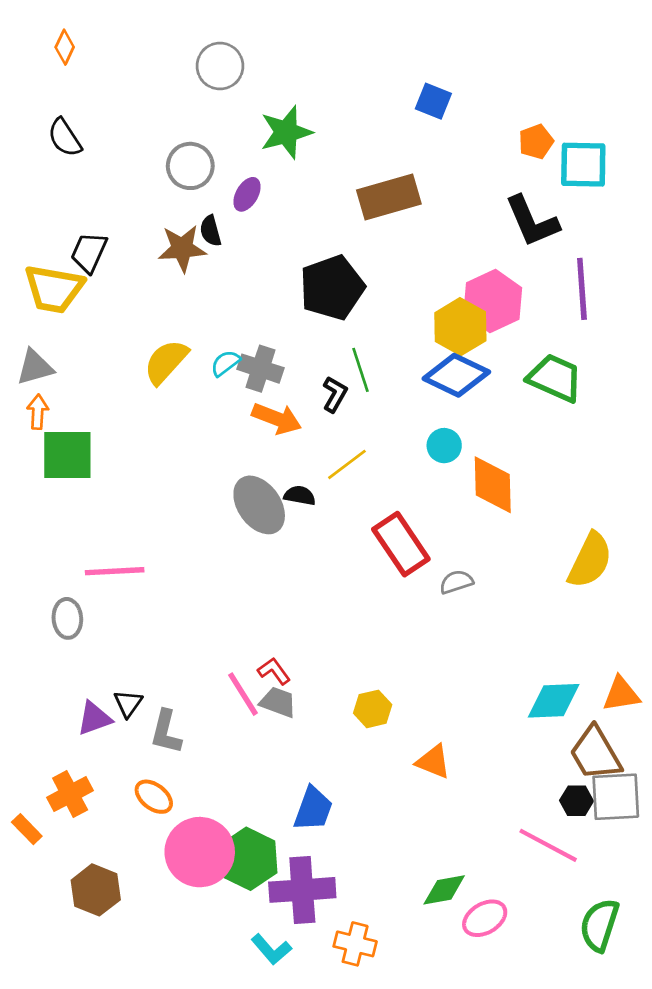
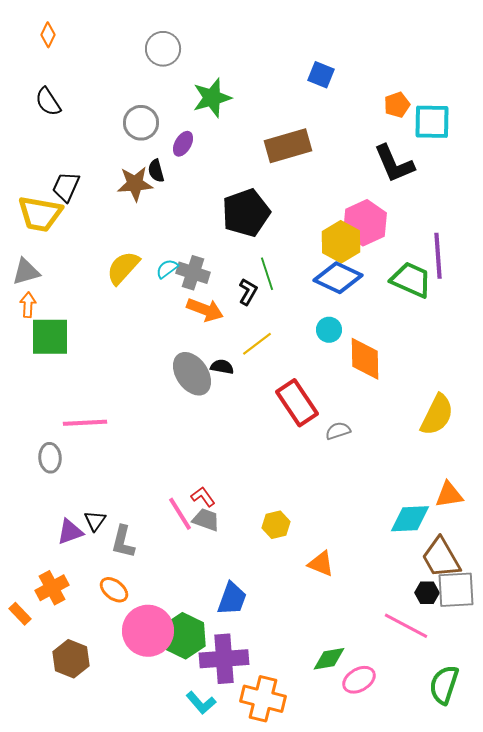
purple line: (582, 289) -> (438, 256), moved
orange triangle: (621, 694) -> (449, 495), moved
orange cross: (355, 944) -> (263, 699), size x1.4

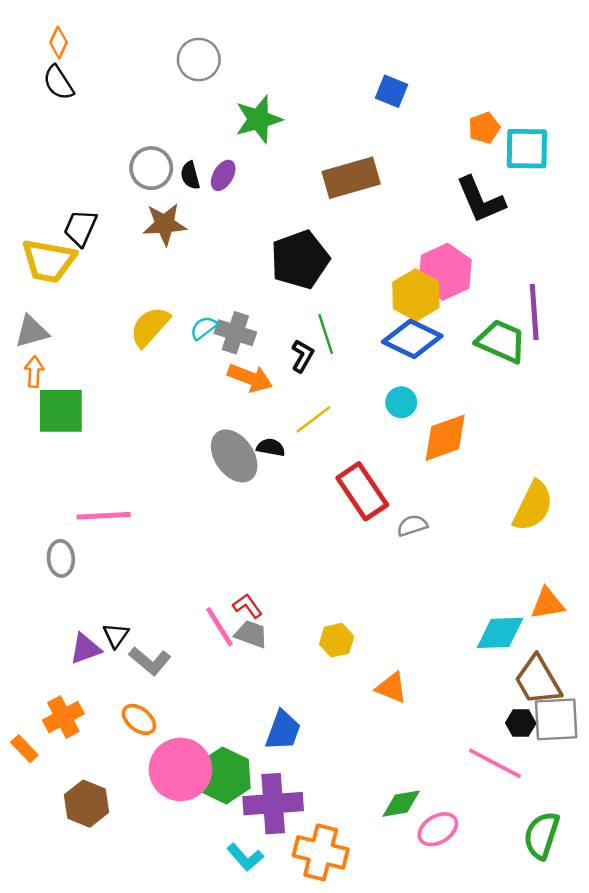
black semicircle: (48, 102) -> (58, 83), moved
gray circle: (141, 123) -> (151, 168), moved
black semicircle: (156, 171) -> (190, 175), moved
orange diamond: (365, 359) -> (445, 438), turned 72
gray L-shape: (123, 542) -> (150, 661), turned -64

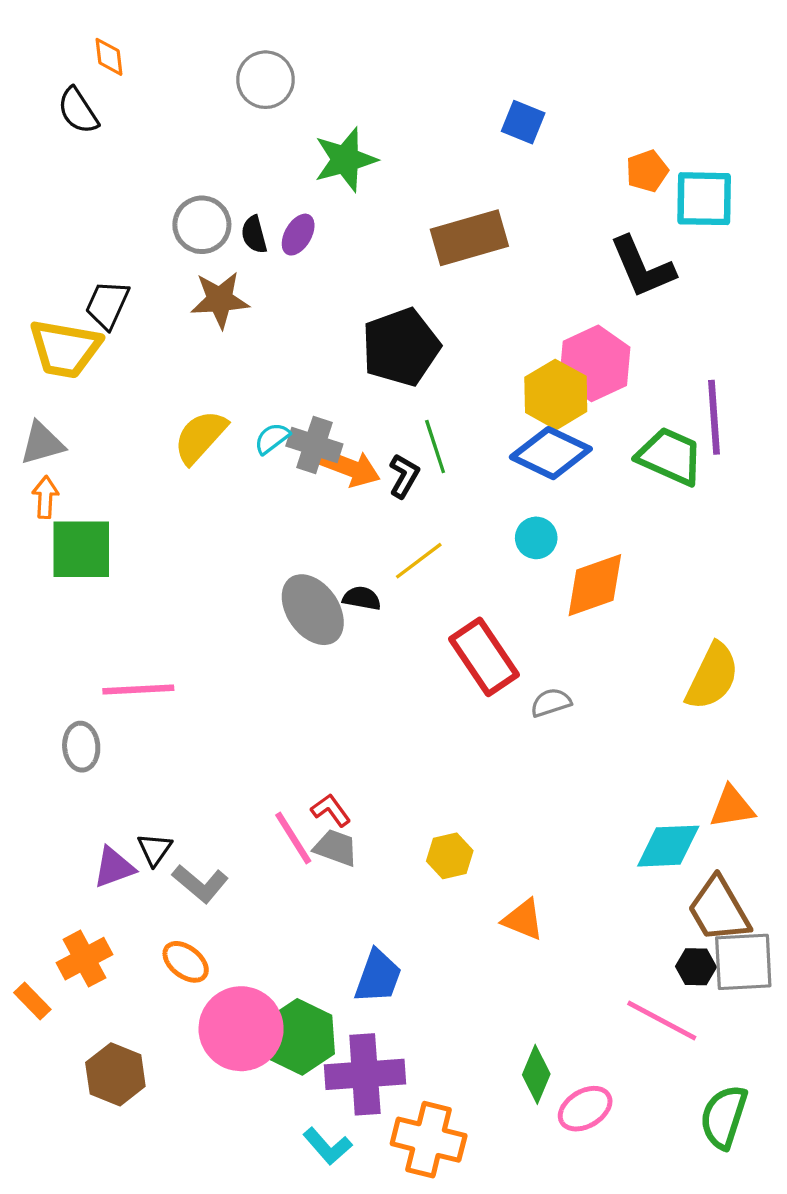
orange diamond: (58, 42) -> (109, 57), moved, turned -32
orange arrow: (250, 378) -> (350, 468), moved
green diamond: (401, 804) -> (536, 1074), turned -57

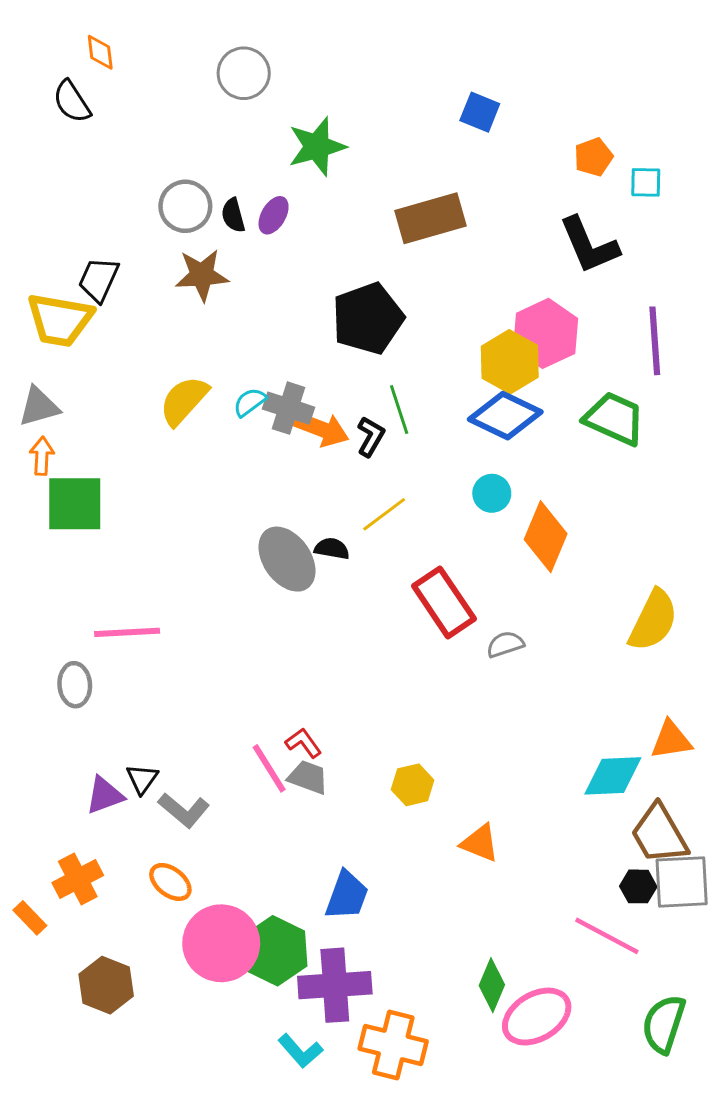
cyan square: (704, 199) -> (646, 182), size x0.6
purple line: (714, 417) -> (655, 341), moved
orange diamond: (595, 585) -> (546, 537), turned -48
pink ellipse: (585, 1109) -> (537, 1017), size x1.4

